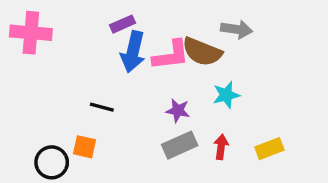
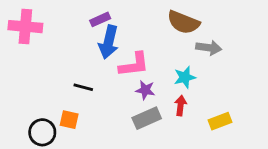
gray arrow: (237, 29) -> (209, 48), moved
brown semicircle: (202, 52) -> (183, 22), moved
pink L-shape: (171, 55) -> (134, 65), moved
red arrow: (221, 147) -> (181, 106), moved

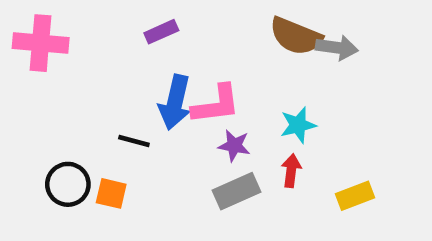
blue arrow: (109, 42) -> (175, 102), moved
gray arrow: (209, 48) -> (337, 48), moved
black circle: (42, 132) -> (68, 184), moved

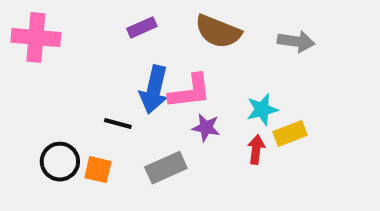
brown semicircle: (296, 36) -> (218, 31), moved
gray rectangle: (237, 191) -> (166, 168), moved
yellow rectangle: (355, 196) -> (290, 134), moved

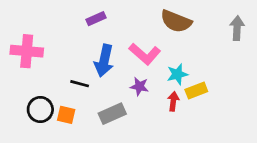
brown semicircle: (218, 31) -> (176, 21), moved
pink cross: (36, 37) -> (27, 51), moved
gray arrow: (296, 41) -> (237, 28), moved, turned -95
pink L-shape: (190, 91) -> (145, 54), moved, turned 48

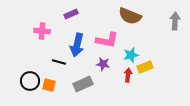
pink cross: (27, 51) -> (42, 31), moved, size x0.7
pink L-shape: (145, 54) -> (107, 40), turned -30

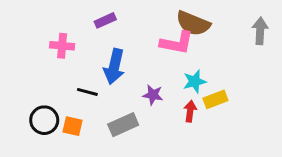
pink L-shape: (107, 40) -> (177, 43), moved

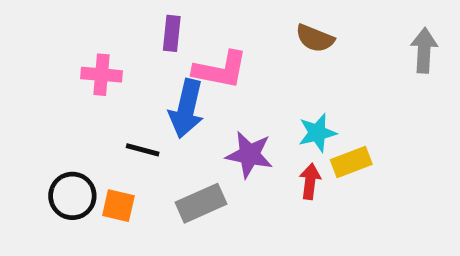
purple rectangle: (105, 20) -> (172, 33), turned -60
brown semicircle: (193, 23) -> (315, 38), size x0.7
pink L-shape: (177, 43) -> (220, 70), moved
purple star: (153, 95) -> (249, 155), size x1.4

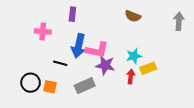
pink L-shape: (220, 70) -> (97, 50), moved

